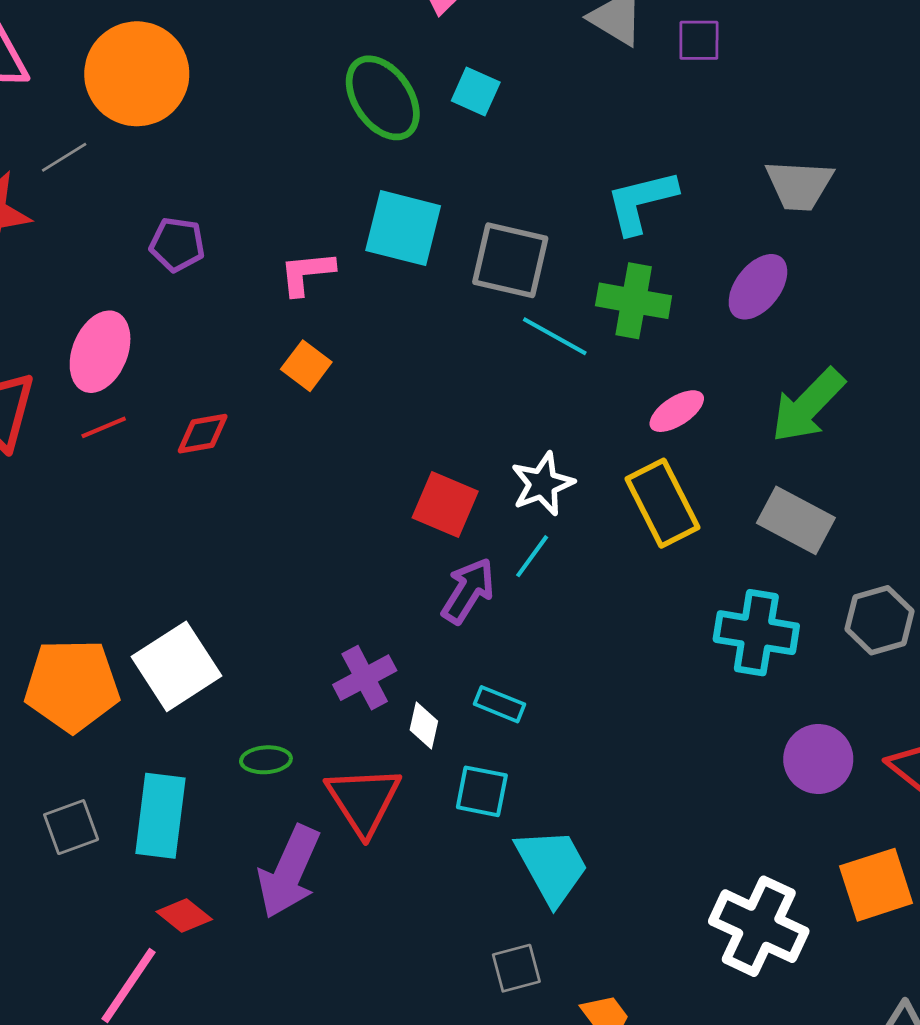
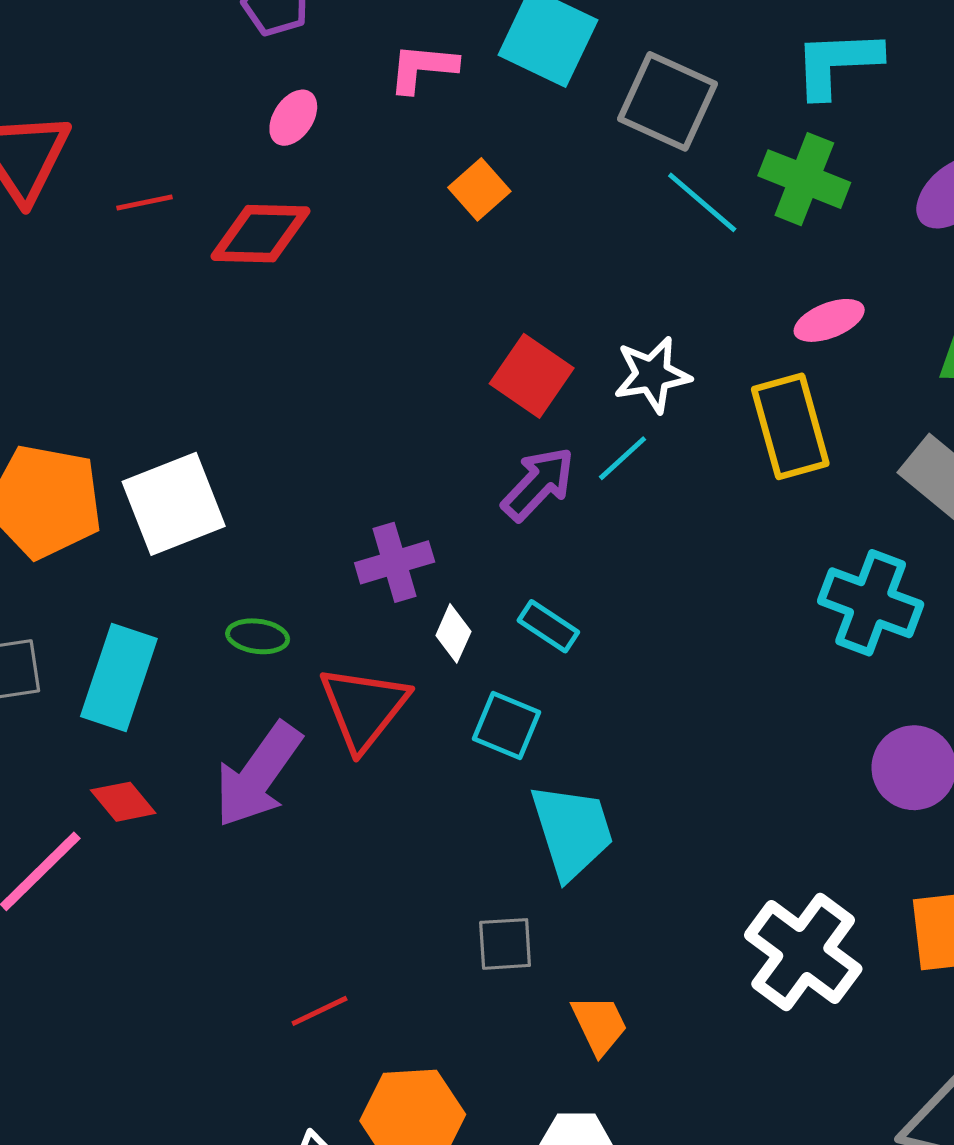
pink ellipse: (100, 352) -> (293, 118), moved, size x0.6
orange square: (306, 366) -> (479, 189), moved
red diamond: (203, 434) -> (261, 234), size x1.5

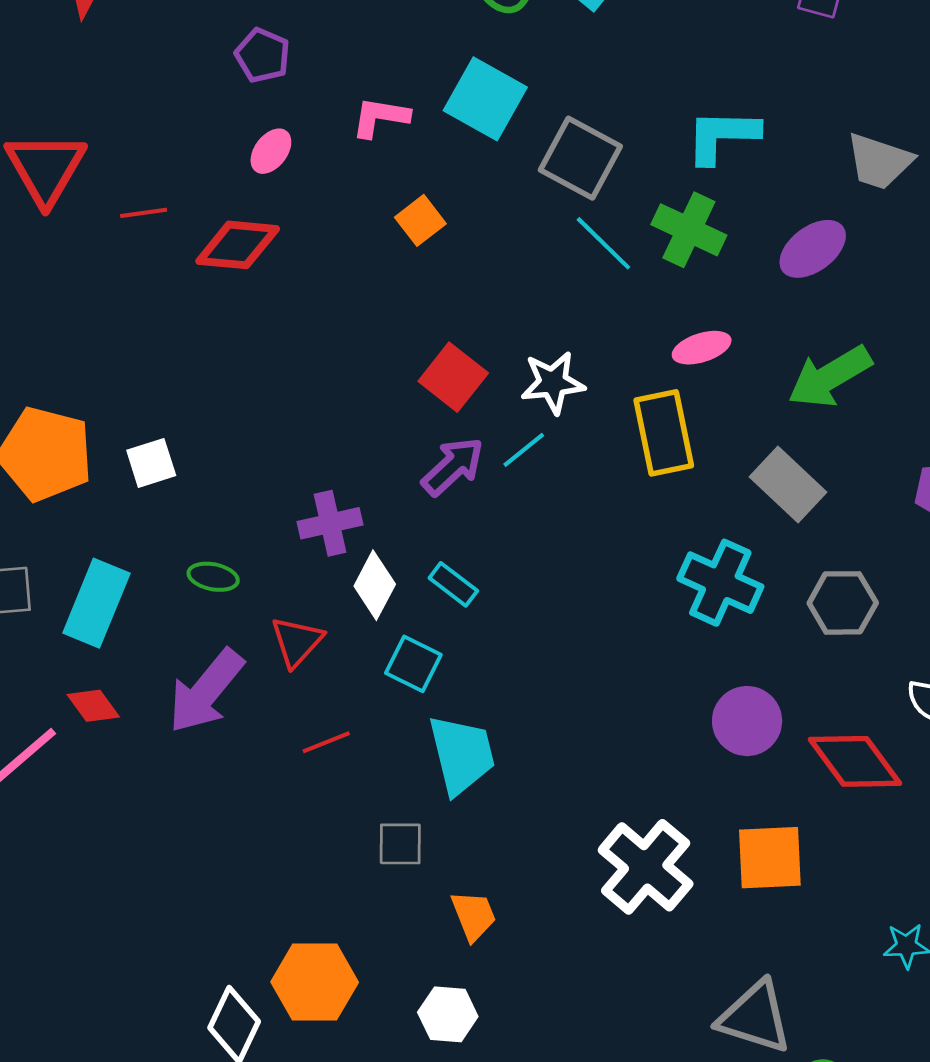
white square: (174, 504) -> (151, 463), size x0.6
white diamond: (453, 633) -> (375, 585), size x1.4
red triangle: (364, 708) -> (297, 642), size x0.7
red line: (320, 1011) -> (326, 742), moved

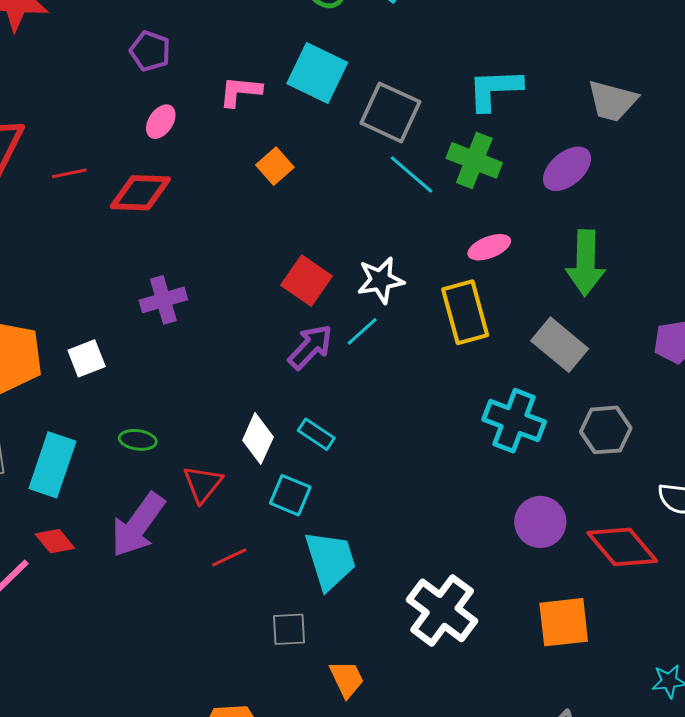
green arrow: (830, 377) -> (586, 263), turned -54
purple cross: (330, 523) -> (163, 300), moved
white cross: (646, 867) -> (442, 610), moved

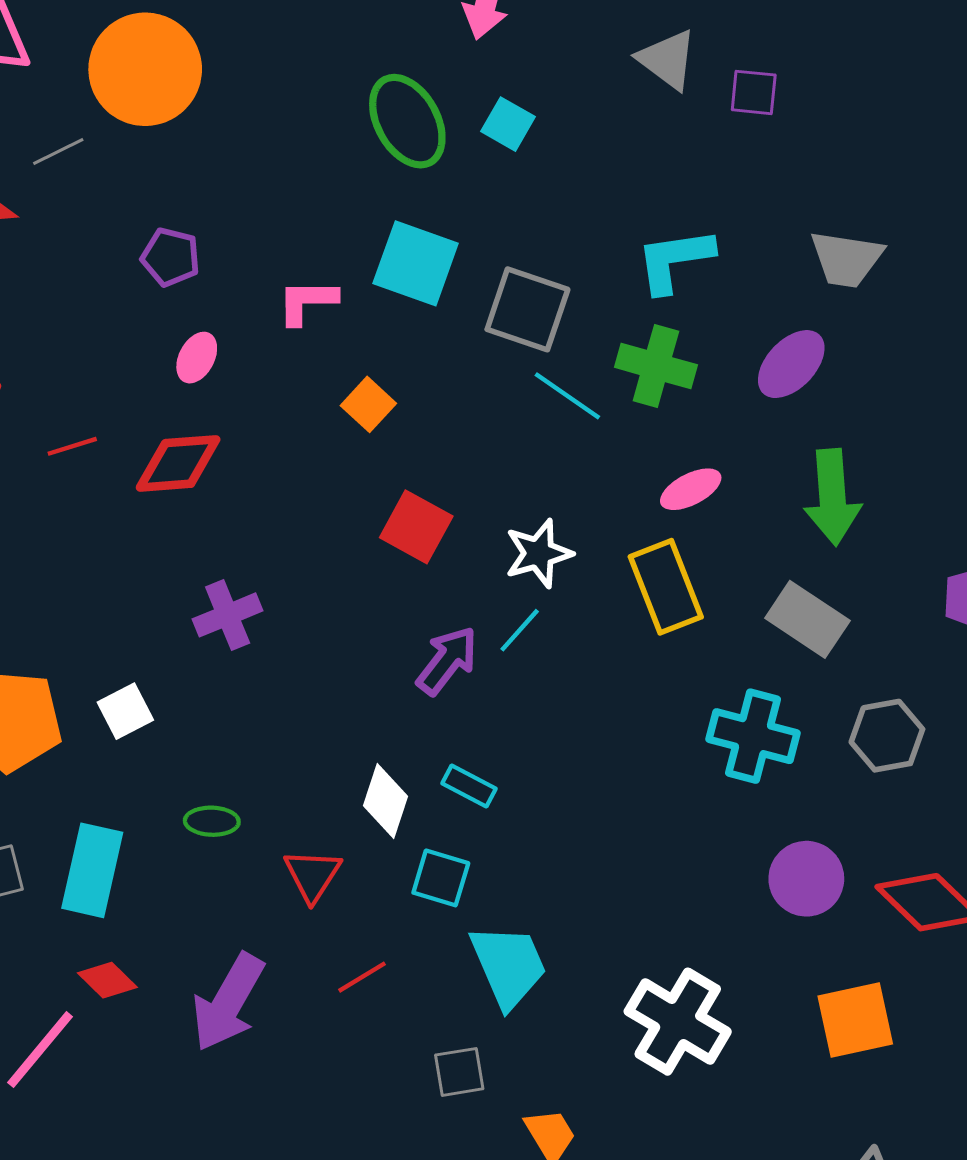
red square: (306, 281) -> (416, 527), moved
purple arrow: (138, 525) -> (228, 1002), moved

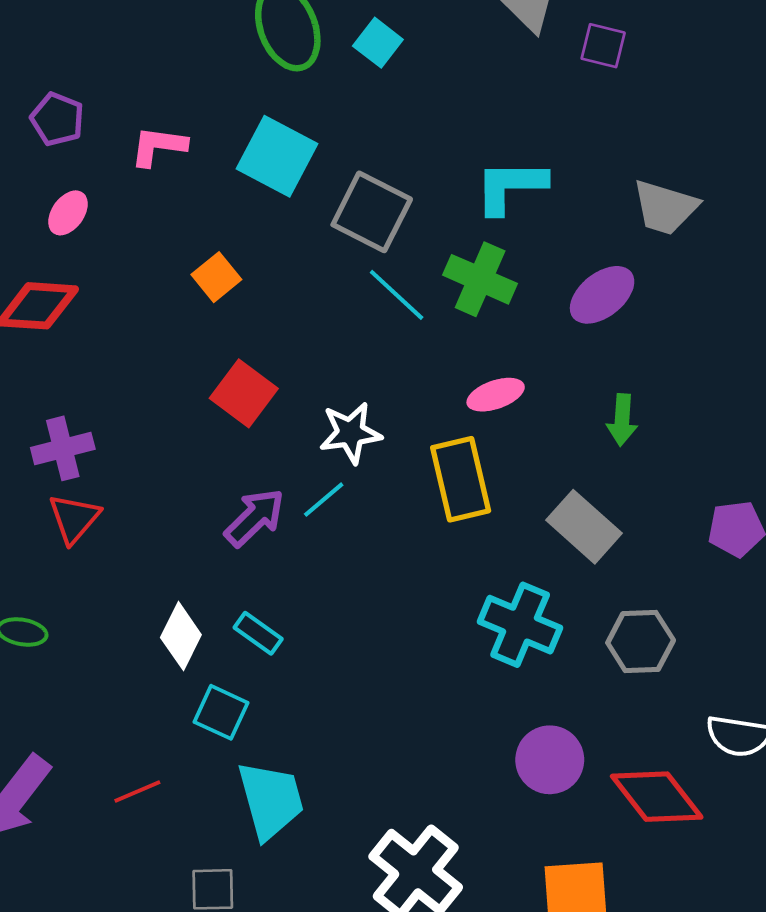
pink L-shape: (307, 302) -> (158, 146), moved
green arrow: (832, 497) -> (622, 420), size x0.6
red triangle: (312, 875) -> (74, 518), moved

